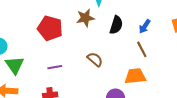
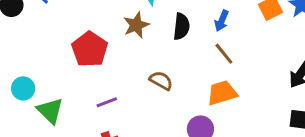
red pentagon: (50, 28) -> (90, 49), turned 30

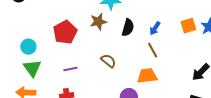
cyan circle: (23, 88) -> (28, 47), moved

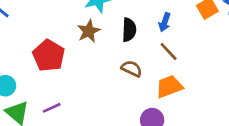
brown semicircle: (108, 61) -> (132, 69), moved
purple line: (70, 69) -> (52, 108), moved

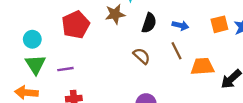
blue arrow: (165, 22) -> (180, 25), turned -112
orange trapezoid: (169, 87) -> (202, 66), moved

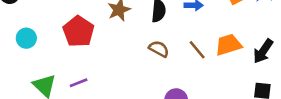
cyan circle: (32, 39) -> (26, 38), moved
brown line: (177, 51) -> (197, 50), moved

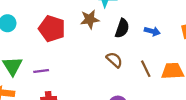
red pentagon: (78, 31) -> (52, 29), turned -30

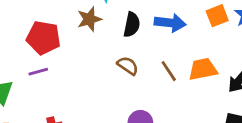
blue arrow: (152, 31) -> (170, 23), size x1.5
purple line: (41, 71) -> (38, 72), moved

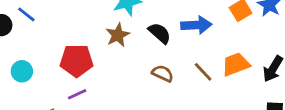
black semicircle: (132, 25) -> (160, 33), turned -50

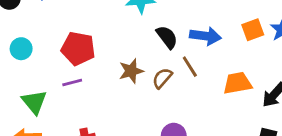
brown star: (118, 35) -> (131, 71), moved
brown line: (203, 72) -> (190, 67), moved
brown semicircle: (163, 73) -> (162, 78), turned -85

